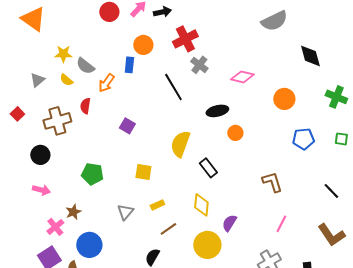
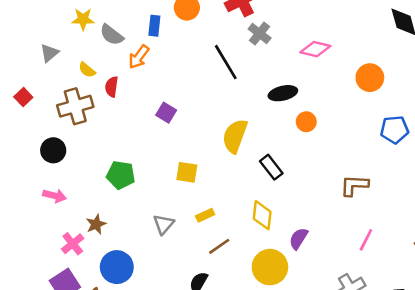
blue rectangle: (129, 65) -> (154, 26), moved
yellow semicircle: (66, 80) -> (87, 70), moved
brown L-shape: (272, 182) -> (354, 185), turned -70

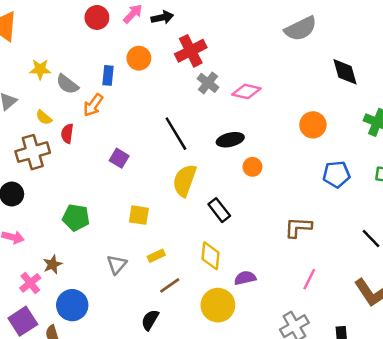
pink diamond: (315, 49) -> (246, 92), moved
black line: (226, 62) -> (176, 134), moved
purple semicircle: (298, 239) -> (245, 278), turned 45

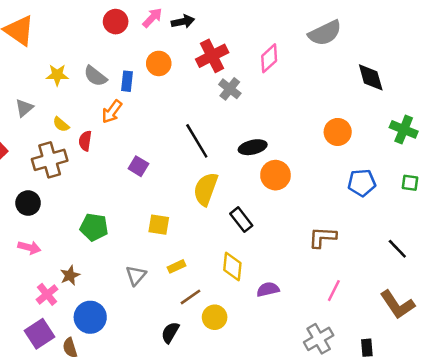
gray semicircle: (67, 84) -> (95, 76), moved
pink diamond: (246, 92) -> (269, 58), moved, turned -56
orange circle: (252, 167) -> (275, 175), size x1.5
yellow circle: (218, 305) -> (215, 317), moved, size x0.7

